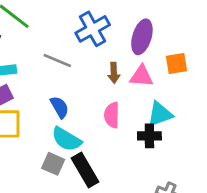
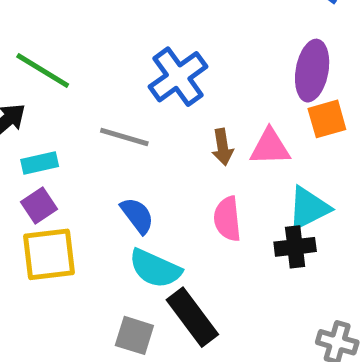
purple ellipse: (142, 37) -> (312, 71), moved
gray square: (53, 164) -> (134, 335), moved

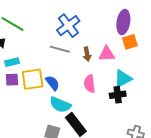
gray line: (124, 137) -> (60, 49), moved
purple square: (39, 206) -> (12, 80), turned 32
yellow square: (49, 254) -> (33, 79), moved

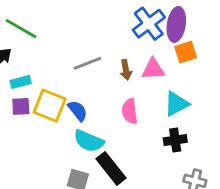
blue cross: (68, 26) -> (149, 24), moved
gray line: (60, 49) -> (87, 63), turned -36
yellow square: (33, 79) -> (50, 106), turned 30
black cross: (118, 95) -> (175, 140), moved

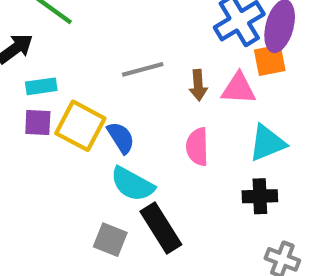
orange square: (186, 52) -> (270, 60), moved

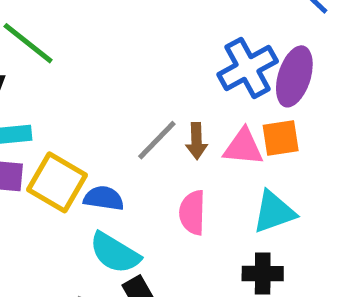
orange square: (270, 60) -> (281, 138), moved
gray line: (143, 69) -> (157, 140), moved, turned -33
blue semicircle: (121, 138) -> (104, 198), turned -52

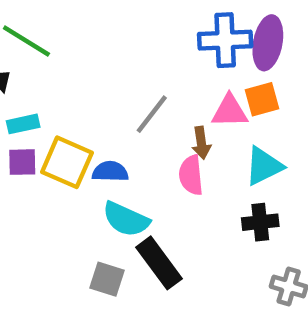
blue cross: (248, 68) -> (225, 40), turned 33
brown arrow: (196, 141) -> (201, 143), moved

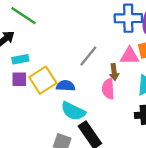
yellow square: (67, 162) -> (43, 80), turned 32

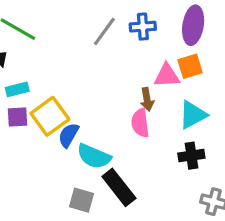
blue cross: (128, 18) -> (143, 27), moved, size x0.7
gray line: (88, 56) -> (104, 31), moved
blue semicircle: (66, 86) -> (69, 135), moved, turned -60

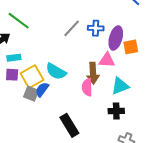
purple ellipse: (193, 25) -> (116, 38), moved
orange square: (190, 66) -> (131, 47), moved
brown arrow: (147, 99) -> (93, 73), size x1.5
cyan semicircle: (94, 156) -> (56, 71), moved
gray square: (81, 200) -> (31, 94), moved

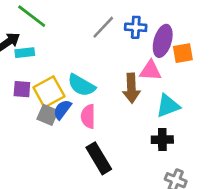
cyan rectangle: (14, 58) -> (25, 53), moved
pink semicircle: (87, 87) -> (88, 116), moved

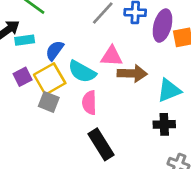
pink triangle: (150, 71) -> (112, 56), moved
brown arrow: (131, 88) -> (132, 73), turned -84
purple square: (22, 89) -> (23, 77), turned -30
blue semicircle: (62, 110) -> (55, 50), moved

